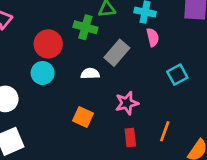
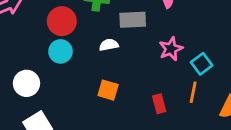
gray rectangle: (117, 53) -> (133, 20), turned 55
cyan square: (177, 75) -> (202, 64), moved
pink star: (127, 103) -> (171, 49), moved

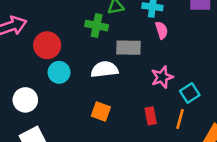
red circle: (62, 21) -> (47, 45), moved
white semicircle: (109, 45) -> (105, 69), size x1.5
red rectangle: (159, 104) -> (151, 116), moved

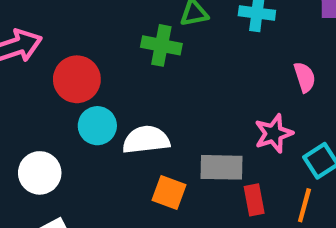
pink semicircle: (162, 30) -> (305, 77), moved
gray rectangle: (128, 48) -> (222, 167), moved
white semicircle: (105, 69) -> (146, 140), moved

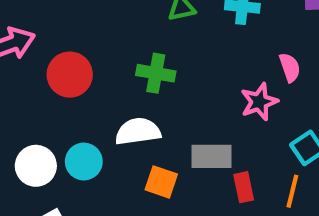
green cross: (161, 45) -> (156, 73), moved
cyan circle: (97, 126) -> (84, 162), moved
pink star: (274, 133) -> (259, 102), moved

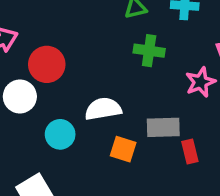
green cross: (156, 73) -> (149, 51), moved
white circle: (36, 166) -> (20, 96), moved

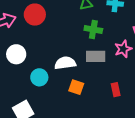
red circle: (47, 64) -> (35, 15), moved
gray rectangle: (163, 127) -> (96, 56), moved

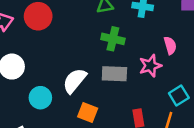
white semicircle: (65, 63) -> (75, 81), turned -45

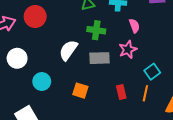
pink semicircle: (170, 45) -> (134, 26), moved
white semicircle: (75, 81) -> (68, 50), moved

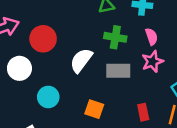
red circle: (35, 17) -> (43, 39), moved
pink semicircle: (134, 26) -> (151, 37), moved

